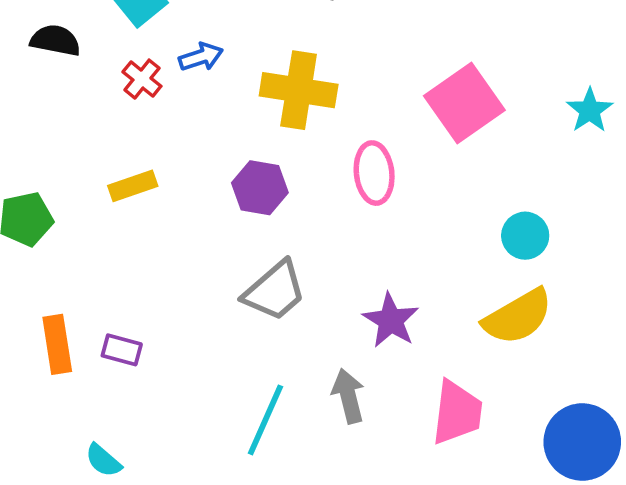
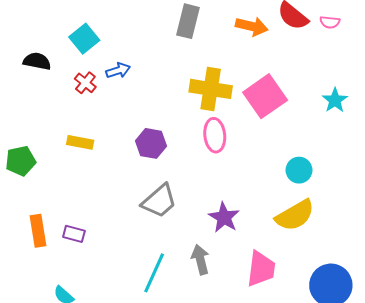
yellow cross: (299, 90) -> (211, 89), moved
yellow rectangle: (133, 186) -> (80, 142), turned 30

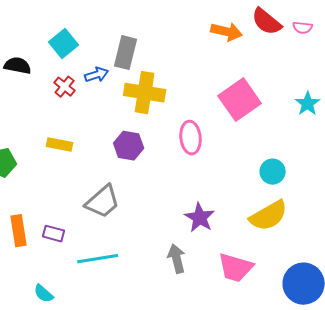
gray rectangle: (188, 21) -> (126, 53), moved
yellow cross: (211, 89) -> (145, 93), moved
gray trapezoid: (159, 201) -> (103, 202), moved
pink trapezoid: (261, 269) -> (236, 268), turned 99
cyan line: (154, 273) -> (98, 259), moved, turned 57

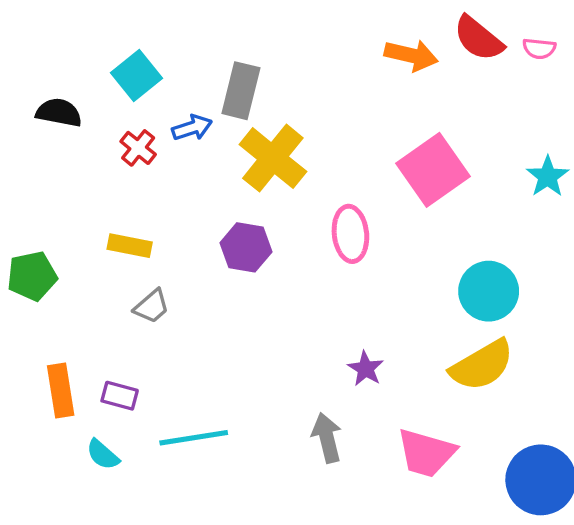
yellow cross: (145, 93) -> (273, 158), turned 30
cyan circle: (273, 172) -> (489, 291), size x1.4
gray trapezoid: (103, 202) -> (152, 306), moved, size x0.6
purple star: (200, 218) -> (366, 369), size x0.7
cyan semicircle: (44, 294) -> (103, 455), moved

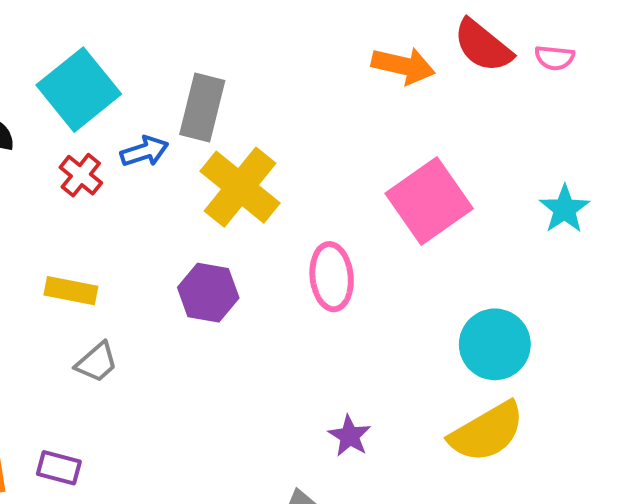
cyan square: (136, 75) -> (79, 90), size x1.4

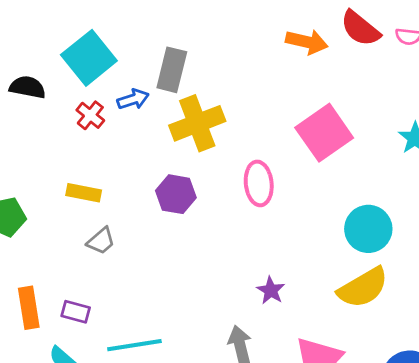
yellow cross: (240, 187) -> (197, 123), turned 30

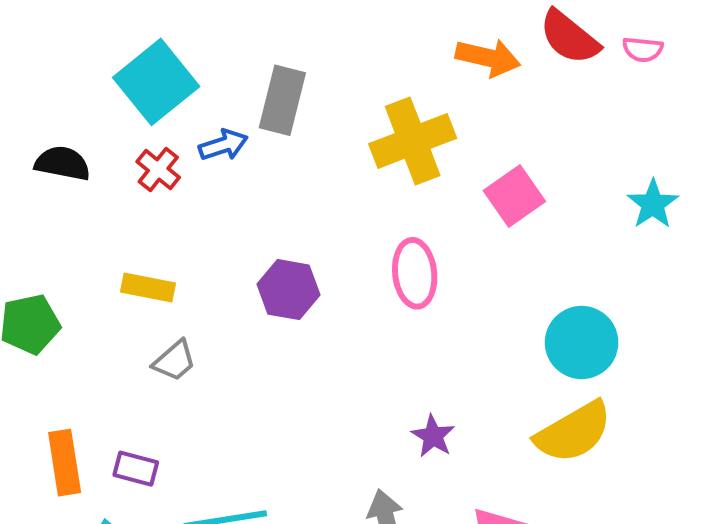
black semicircle: (27, 87) -> (63, 163), moved
yellow cross: (197, 123) -> (413, 141), moved
pink square: (324, 133) -> (514, 196), size x0.7

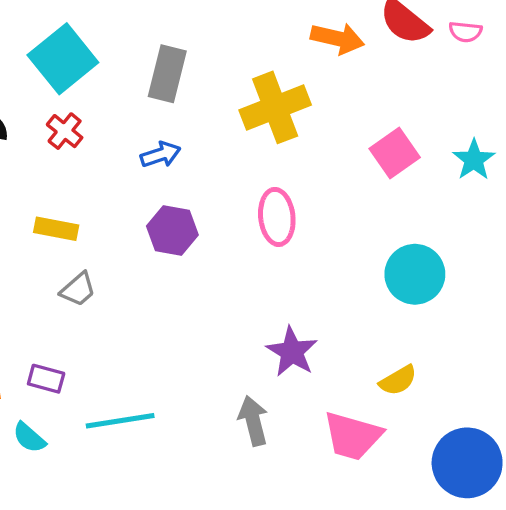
blue arrow: (223, 145) -> (161, 155), moved
pink square: (514, 196) -> (395, 153), moved
yellow semicircle: (573, 432) -> (398, 380), moved, size x0.6
purple star: (433, 436) -> (292, 352), size x1.4

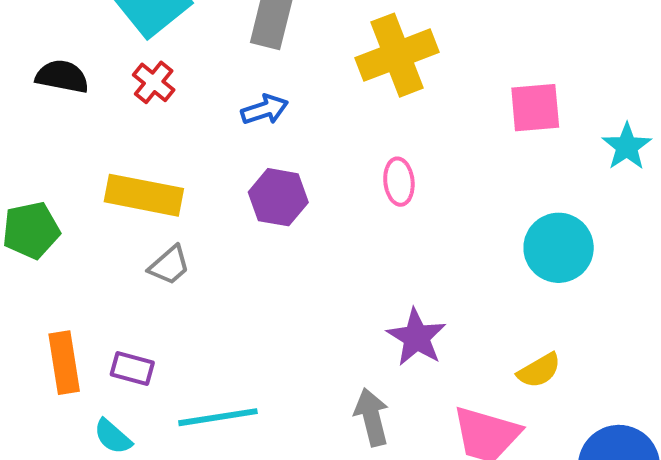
pink square: (395, 153) -> (535, 108), turned 30
cyan star: (474, 160) -> (627, 147), moved
pink ellipse: (277, 217) -> (399, 182), size x0.7
yellow rectangle: (56, 229) -> (144, 195), size x1.5

